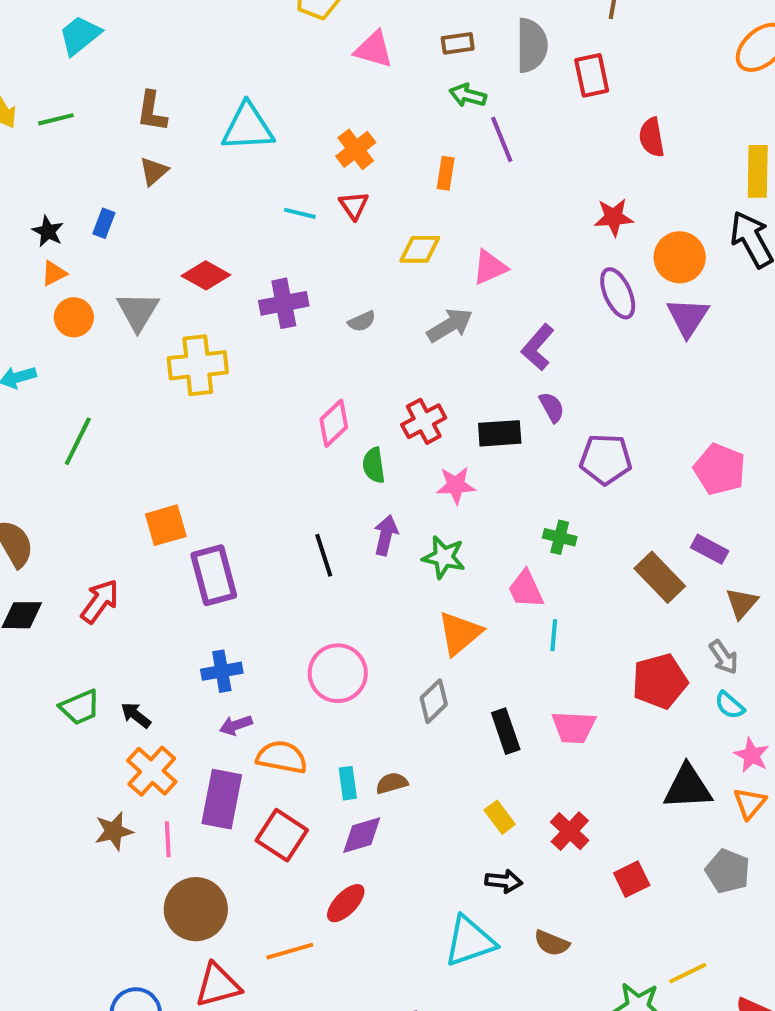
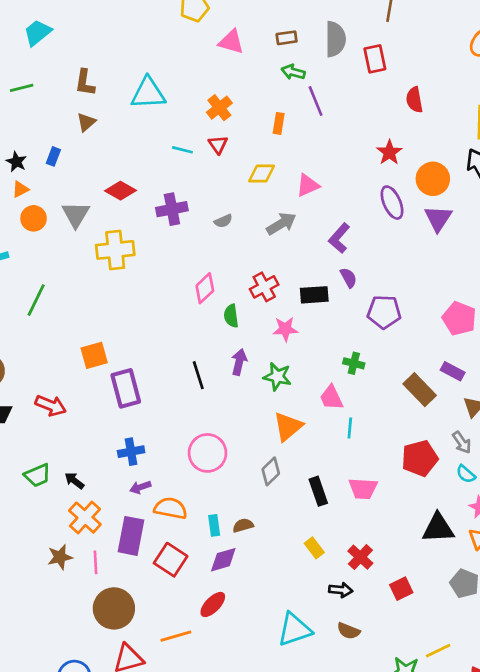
red star: (614, 217) -> (389, 152), turned -30
red arrow: (100, 601) -> (51, 405), turned 76
black arrow: (504, 881) -> (341, 590), moved

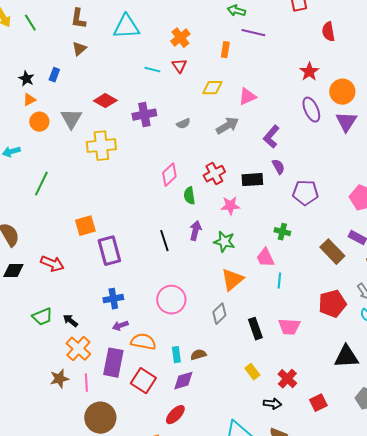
green line: (22, 88) -> (30, 23), turned 72
purple line: (316, 101) -> (253, 33), turned -55

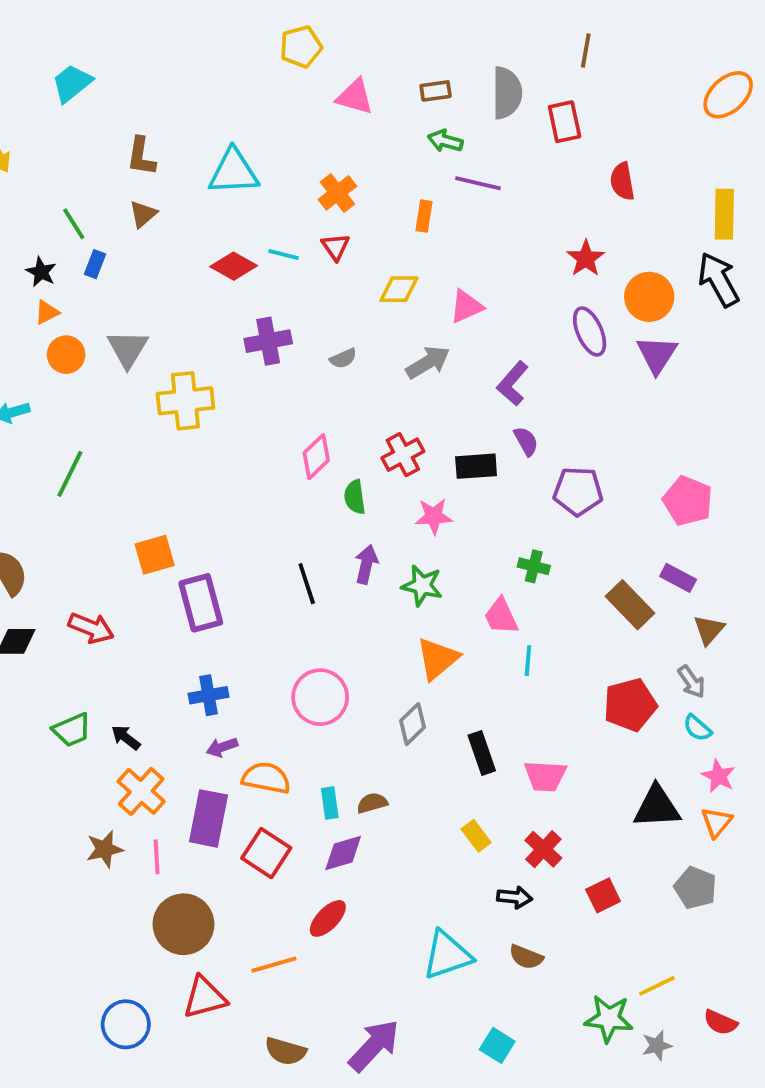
green line: (30, 23) -> (74, 224), moved
red diamond: (105, 101) -> (234, 266), moved
pink trapezoid: (289, 327) -> (545, 776), moved

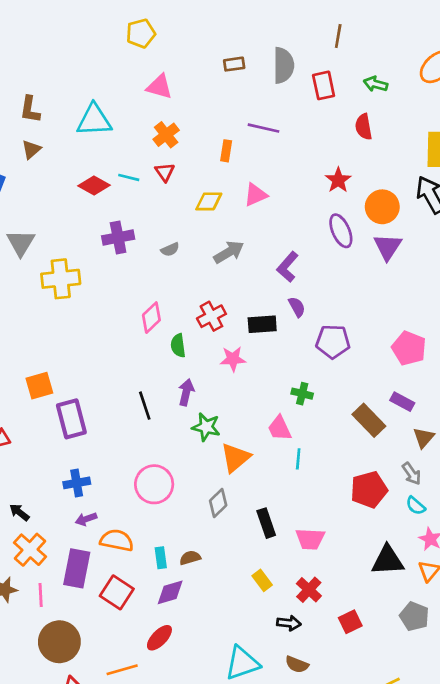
pink triangle: (355, 97) -> (159, 87), moved
green arrow: (445, 141) -> (376, 84), moved
pink triangle: (466, 306) -> (255, 195), moved
green star: (422, 586) -> (206, 427), moved

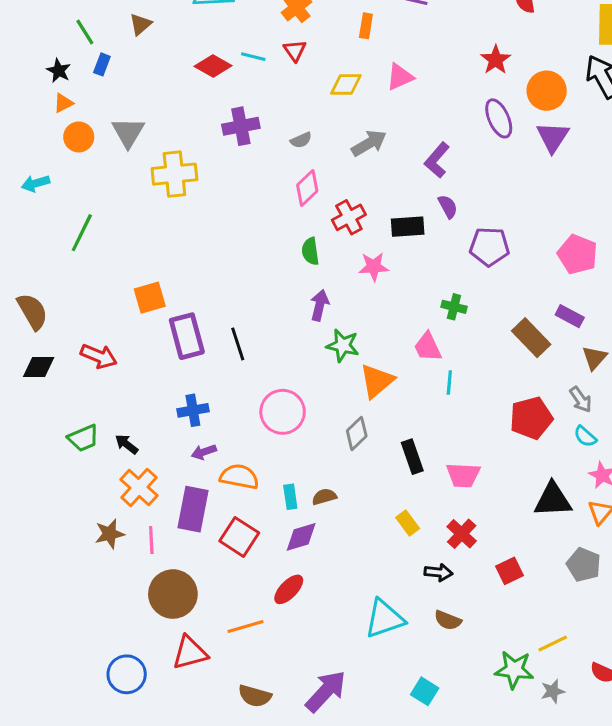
pink diamond: (151, 318) -> (307, 188), moved
black line: (145, 406) -> (238, 344), moved

